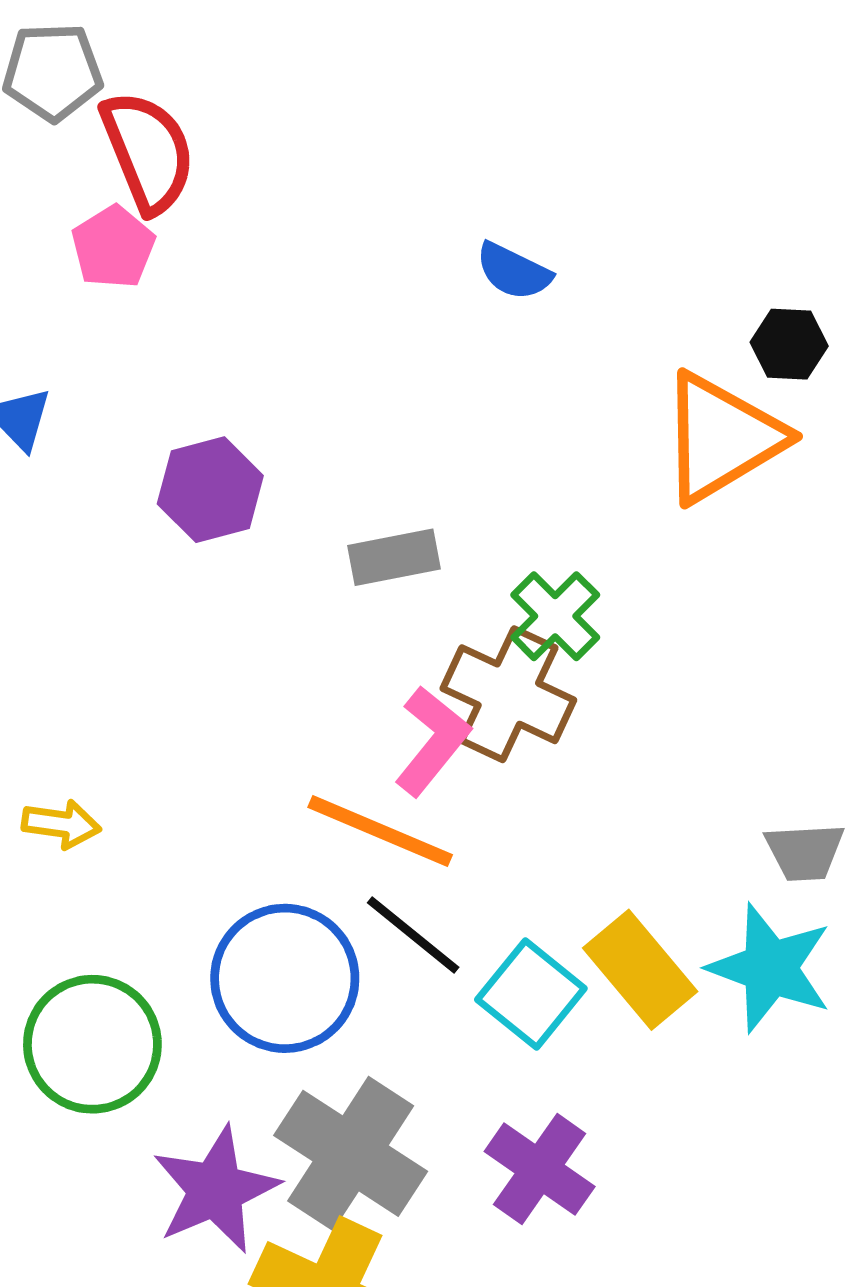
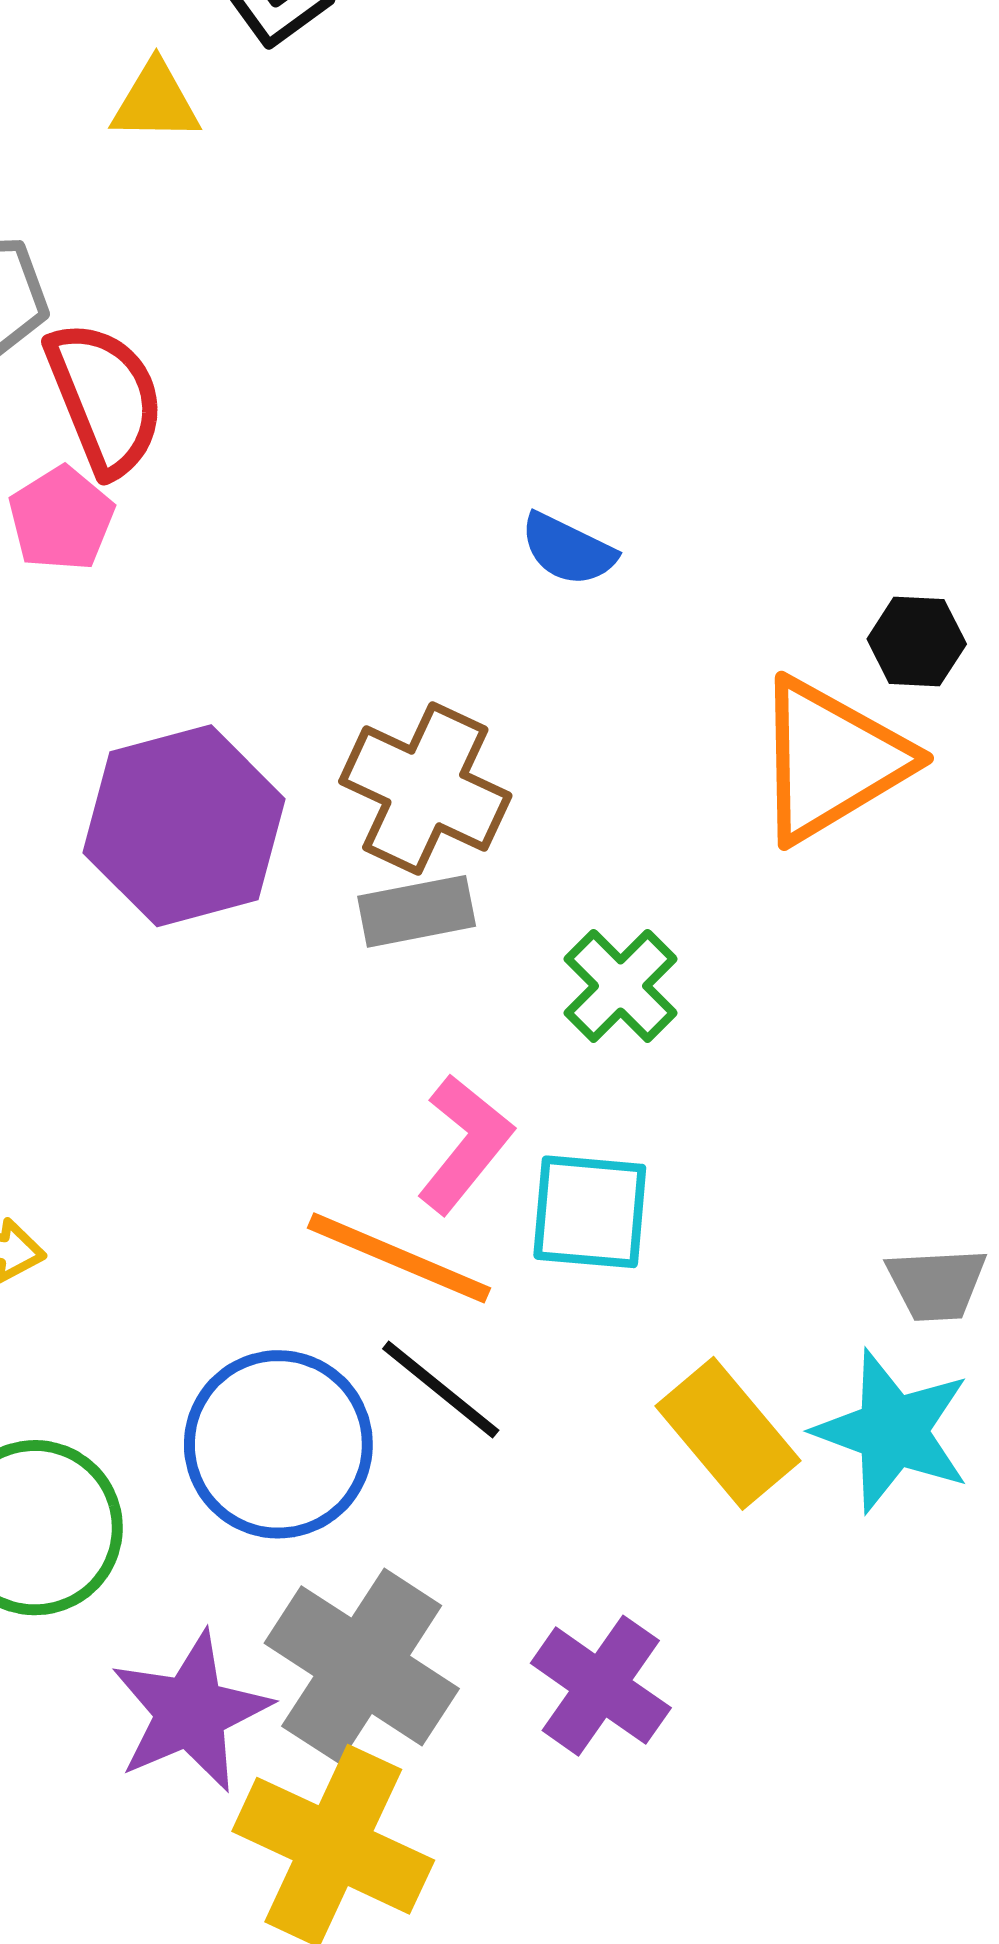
purple hexagon: (210, 490) -> (184, 826), size x1.5
brown cross: (508, 694) -> (425, 789), moved
cyan square: (531, 994) -> (590, 1212), moved, turned -34

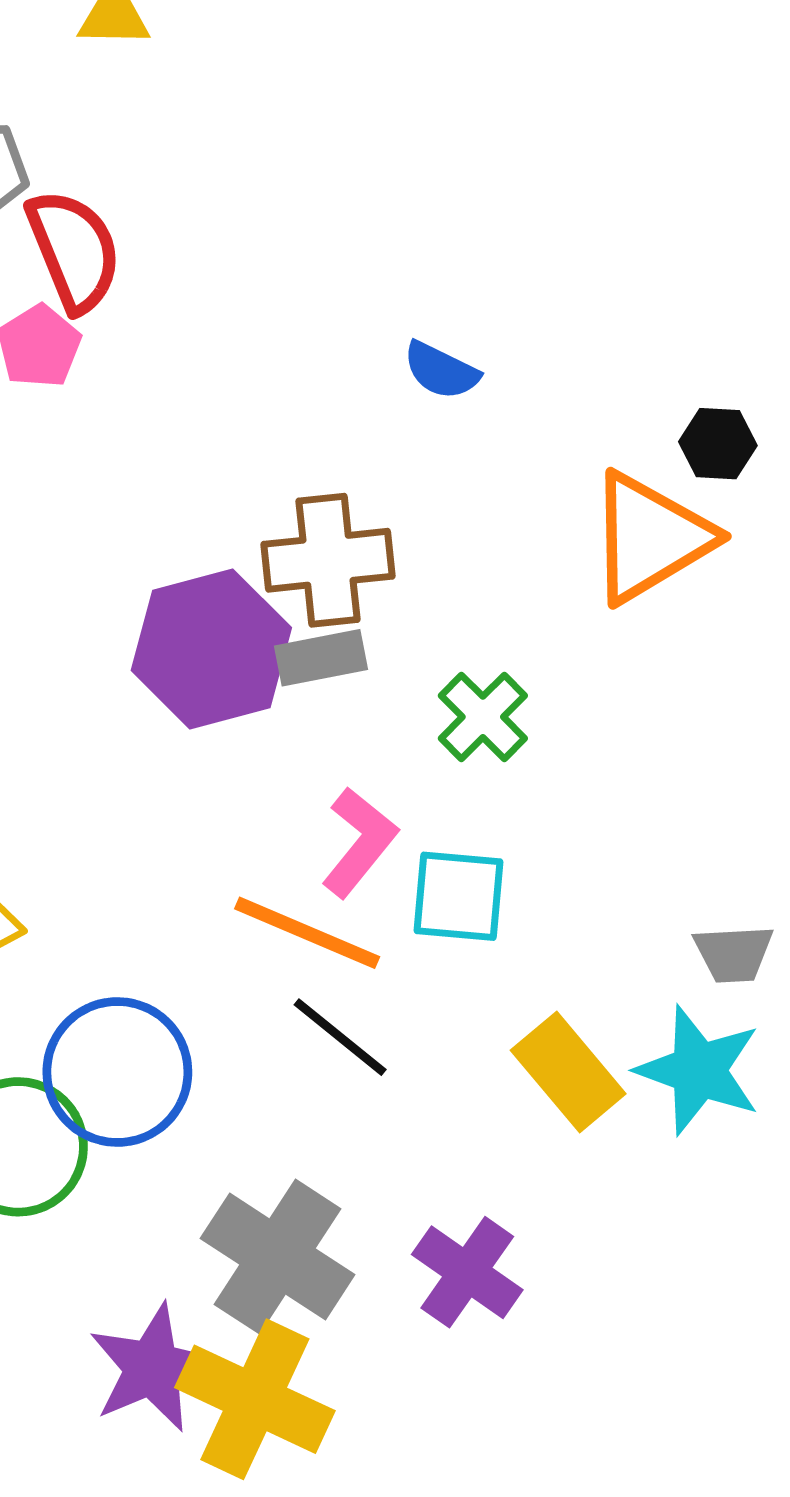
brown cross: (425, 789) -> (328, 560), turned -31
purple hexagon: (184, 826) -> (211, 649), moved
blue circle: (278, 1444) -> (117, 1072), moved
purple star: (191, 1712) -> (152, 1368), moved

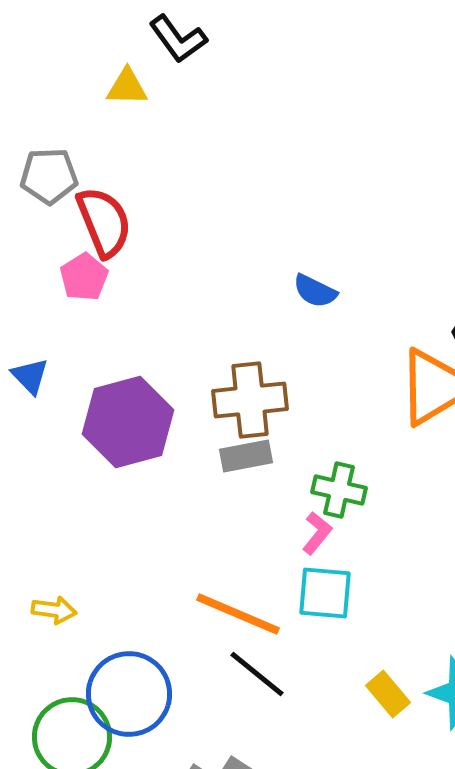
purple hexagon: (211, 649) -> (128, 422), moved
green cross: (483, 717) -> (339, 490), turned -32
pink L-shape: (359, 842) -> (317, 533), moved, size x0.7
yellow rectangle: (568, 1072) -> (388, 694), size x0.7

